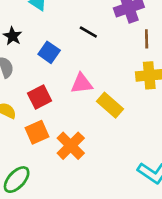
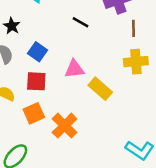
blue square: (49, 52) -> (38, 52), moved
red square: (40, 97) -> (36, 81), turned 30

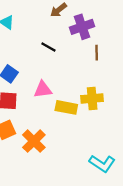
yellow cross: (136, 62) -> (92, 99), moved
yellow rectangle: (100, 89) -> (66, 107), turned -30

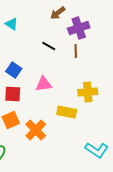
brown line: (97, 53) -> (76, 51), moved
yellow rectangle: (66, 107) -> (67, 112), moved

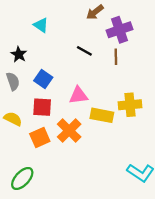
yellow rectangle: (67, 112) -> (102, 115), moved
orange cross: (36, 130) -> (69, 131), moved

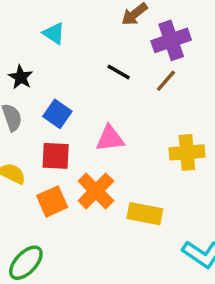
brown line: (116, 57) -> (166, 81), turned 42
yellow rectangle: (102, 115) -> (145, 214), moved

